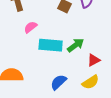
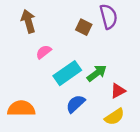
cyan rectangle: (51, 45) -> (67, 73), turned -40
blue semicircle: (59, 82) -> (75, 104), moved

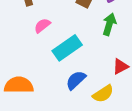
green arrow: (97, 73) -> (109, 24), moved, turned -36
yellow semicircle: (114, 117) -> (103, 94), moved

